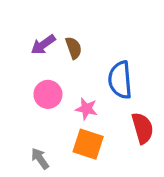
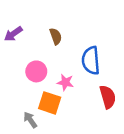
purple arrow: (43, 45) -> (13, 34), moved
orange square: (88, 144) -> (50, 103), moved

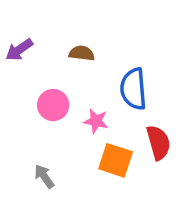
brown semicircle: (56, 36) -> (82, 53), turned -63
orange square: (50, 103) -> (116, 160), moved

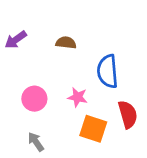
pink circle: (53, 105) -> (34, 99), moved

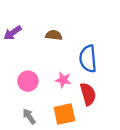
red semicircle: (128, 114) -> (88, 94), moved
orange square: (93, 129) -> (64, 114), moved, turned -30

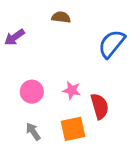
brown semicircle: (54, 35) -> (61, 17), moved
blue semicircle: (88, 59) -> (112, 44), moved, turned 44

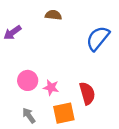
pink star: (72, 90) -> (51, 87), moved

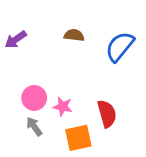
brown semicircle: (53, 15) -> (74, 35), moved
gray arrow: (29, 116) -> (34, 126), moved

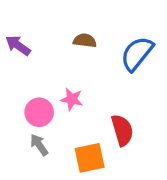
purple arrow: (16, 40) -> (18, 45), turned 70
pink star: (63, 107) -> (72, 99), moved

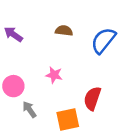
pink circle: (39, 112) -> (13, 86), moved
red semicircle: (122, 130) -> (92, 98), turned -145

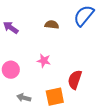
blue semicircle: (103, 40) -> (84, 16), moved
gray arrow: (29, 110) -> (24, 98), moved, turned -40

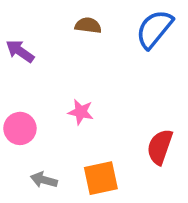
brown semicircle: (52, 25) -> (88, 25), moved
red semicircle: (75, 80) -> (160, 147), moved

